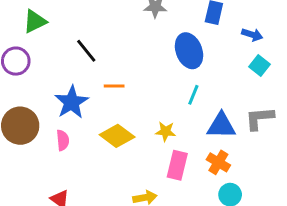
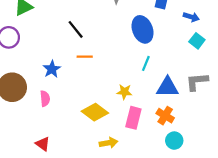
black line: (86, 51) -> (76, 29), moved
blue star: (72, 102) -> (52, 69), size x0.7
yellow diamond: (117, 136) -> (95, 112), moved

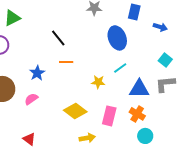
cyan square: (197, 41) -> (165, 60), moved
cyan line: (146, 63) -> (120, 68), turned 32
yellow star: (124, 92) -> (98, 82), moved
pink semicircle: (45, 99) -> (31, 99), turned -120

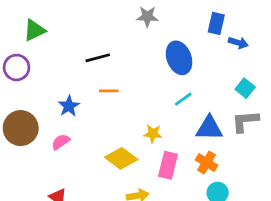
blue rectangle: (134, 12) -> (216, 23), moved
black line: (58, 38) -> (98, 58), turned -66
yellow star: (98, 82) -> (153, 134), moved

